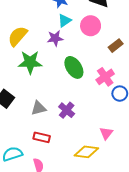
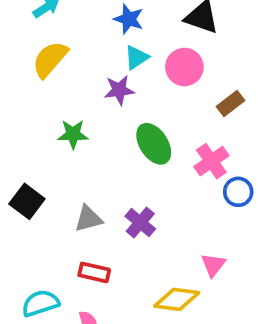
yellow semicircle: (18, 36) -> (50, 59), moved
green star: (30, 62) -> (73, 134), size x0.7

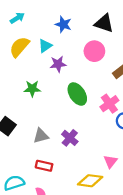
cyan triangle: (136, 57) -> (45, 46), moved

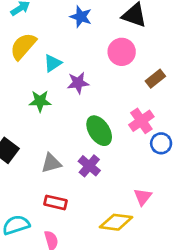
cyan triangle: (45, 46) -> (53, 63), moved
purple star: (58, 64) -> (78, 83), moved
green ellipse: (77, 94) -> (99, 131), moved

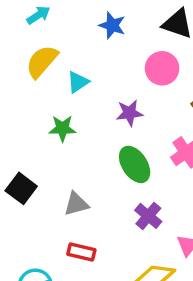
purple star: (78, 83) -> (129, 113), moved
purple cross: (89, 166) -> (148, 216), moved

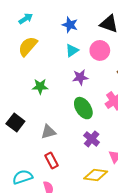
cyan triangle: (78, 82) -> (72, 50), moved
red rectangle: (81, 252) -> (51, 161), turned 49

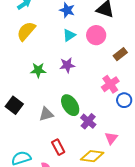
purple star: (80, 77) -> (67, 65), moved
green ellipse: (83, 108) -> (70, 105), moved
red rectangle: (51, 161) -> (58, 147), moved

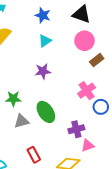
pink circle: (96, 35) -> (85, 41), moved
green star: (38, 70) -> (13, 99), moved
purple cross: (88, 121) -> (76, 129), moved, turned 35
pink triangle: (111, 138) -> (88, 146), turned 32

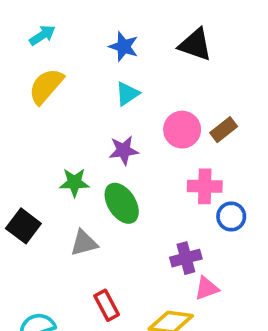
pink circle: (85, 41) -> (182, 130), moved
pink cross: (87, 91) -> (205, 186), turned 36
green star: (13, 99) -> (74, 182), moved
green ellipse: (46, 112) -> (122, 203), moved

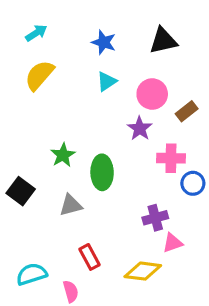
black triangle: (195, 45) -> (163, 41), turned -32
pink circle: (182, 130) -> (152, 94), moved
purple star: (124, 150) -> (140, 128), moved, turned -30
green star: (74, 182) -> (63, 155), turned -30
green ellipse: (122, 203) -> (102, 172), turned 32

